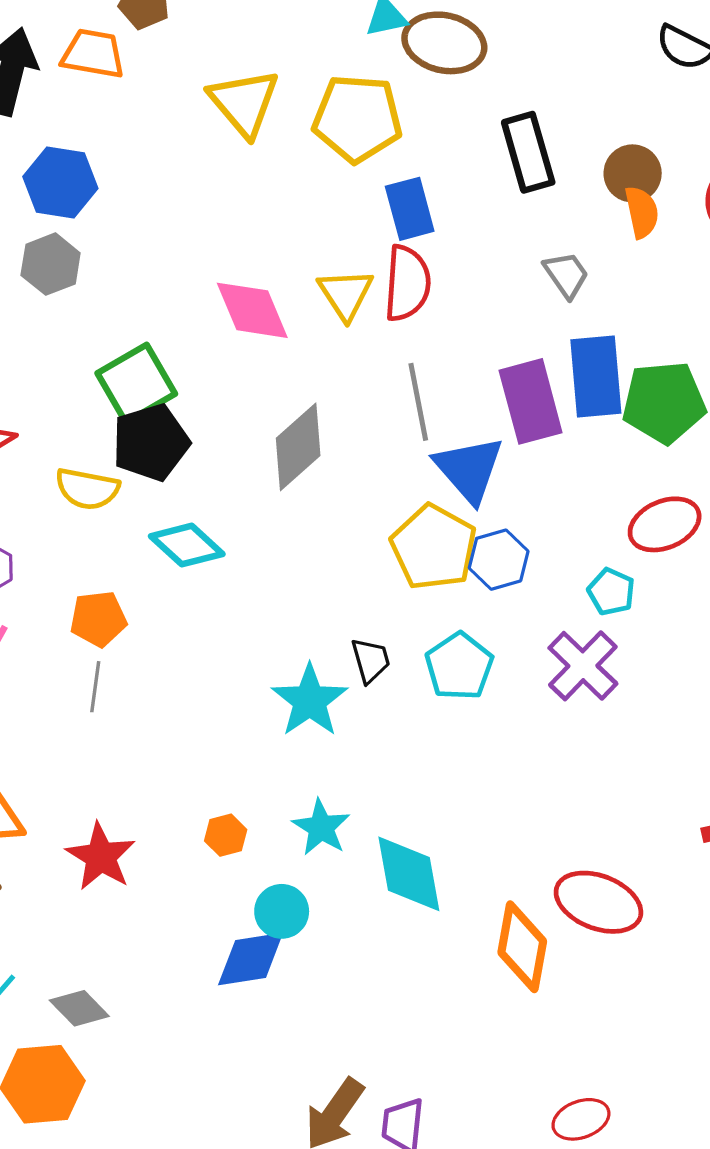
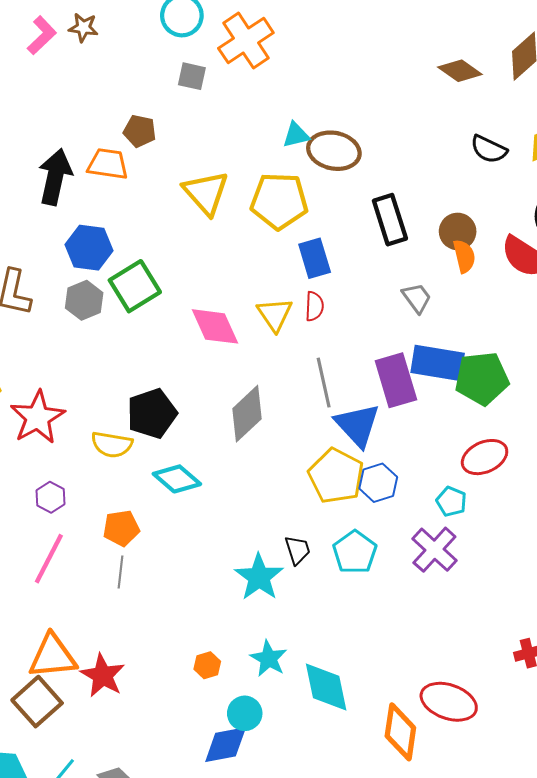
red semicircle: (407, 283) -> (314, 306), size x0.6
blue rectangle: (596, 376) -> (438, 363), turned -74
green square: (136, 383) -> (135, 286), moved
red star: (101, 857) -> (103, 675), moved

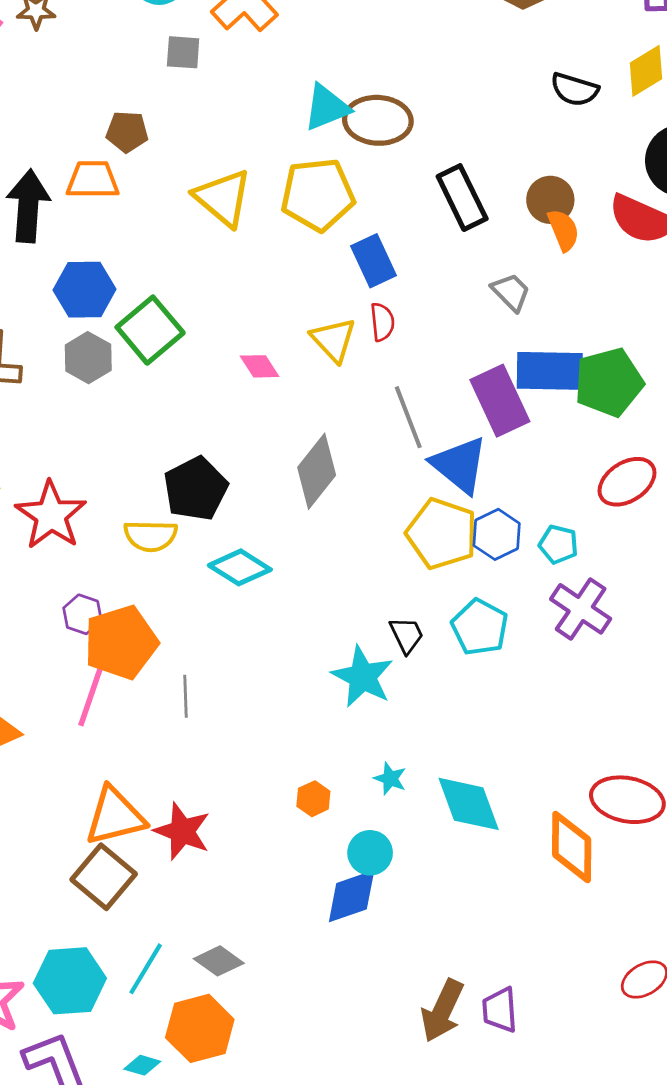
cyan triangle: (296, 135) -> (327, 107), size x1.4
pink diamond: (215, 326) -> (260, 366), size x0.6
cyan pentagon: (451, 501) -> (558, 544), moved
orange pentagon: (121, 528) -> (121, 642), moved, size x1.6
cyan star: (269, 659) -> (390, 779), size x0.7

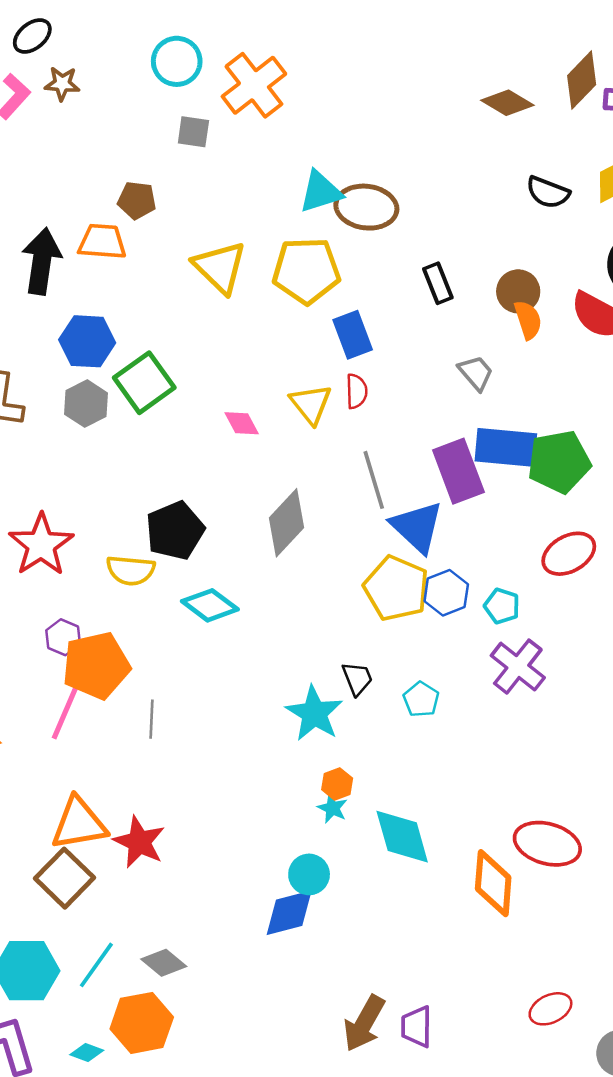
black rectangle: (462, 198) -> (438, 283), size x0.7
cyan pentagon: (480, 627) -> (421, 699), moved, size x0.7
orange hexagon: (313, 799) -> (337, 784), moved

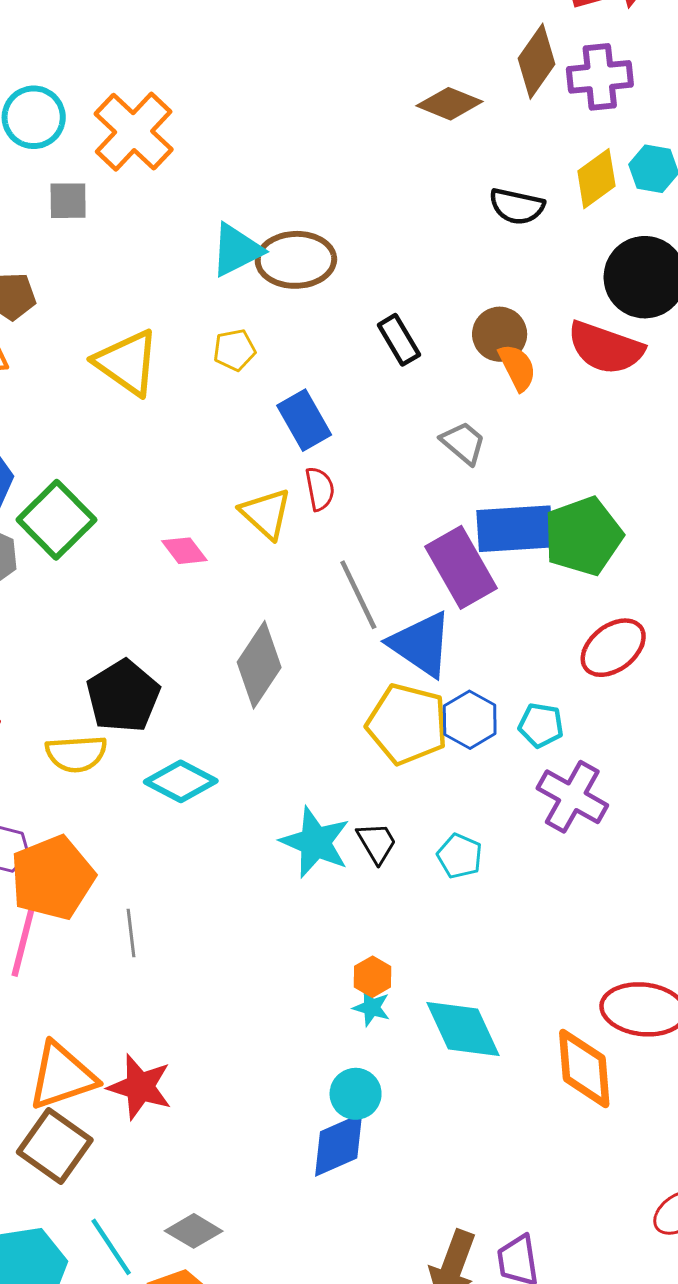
yellow pentagon: (306, 271) -> (234, 350), size x0.5
cyan star: (314, 713) -> (315, 842), moved
cyan line: (96, 965) -> (111, 1247), turned -60

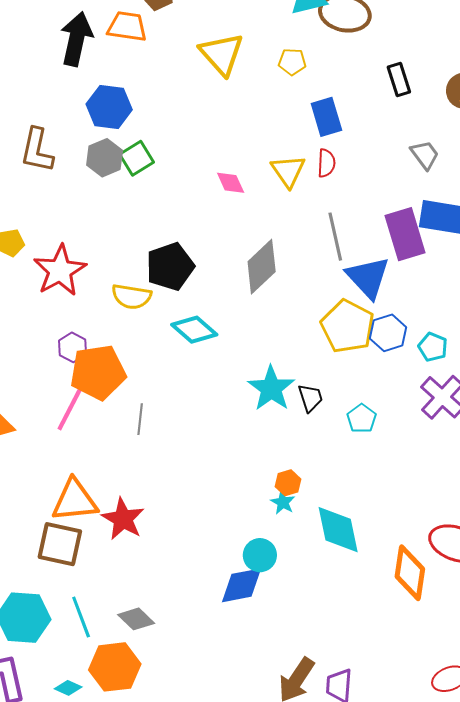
green square: (56, 520) -> (137, 158), moved, size x0.7
brown square: (55, 1146) -> (60, 544), turned -36

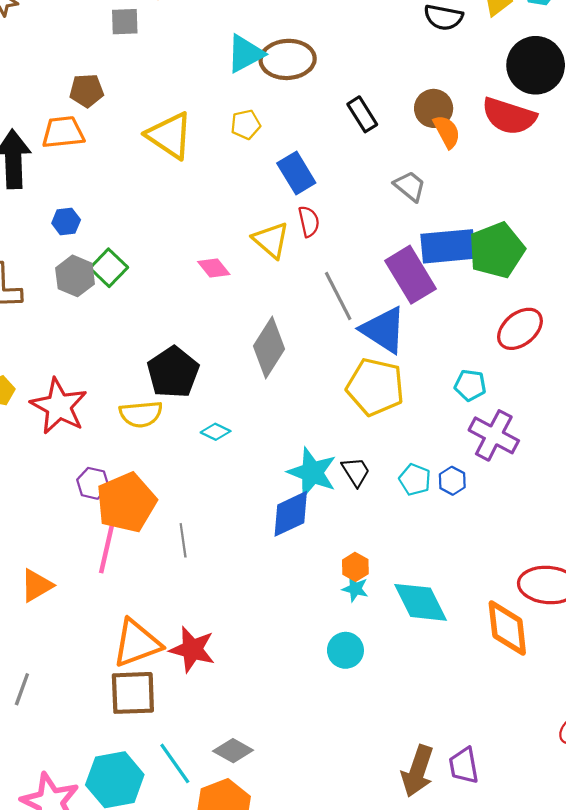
blue hexagon: (109, 107) -> (66, 221), size x0.6
cyan diamond: (194, 330) -> (216, 432), size x0.6
blue hexagon: (388, 333) -> (452, 481), moved, size x0.7
blue diamond: (241, 585) -> (291, 514), moved

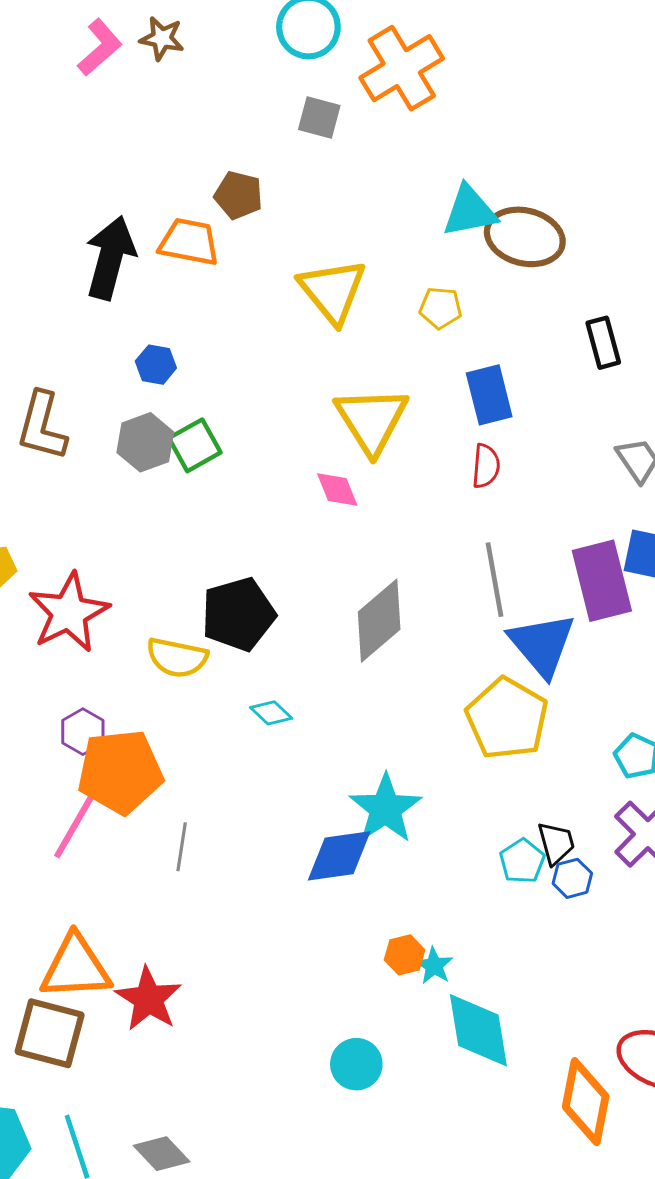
yellow triangle: (271, 240) -> (372, 420), moved, size x1.4
black trapezoid: (356, 472) -> (556, 843), moved
cyan star: (355, 589) -> (434, 966), moved

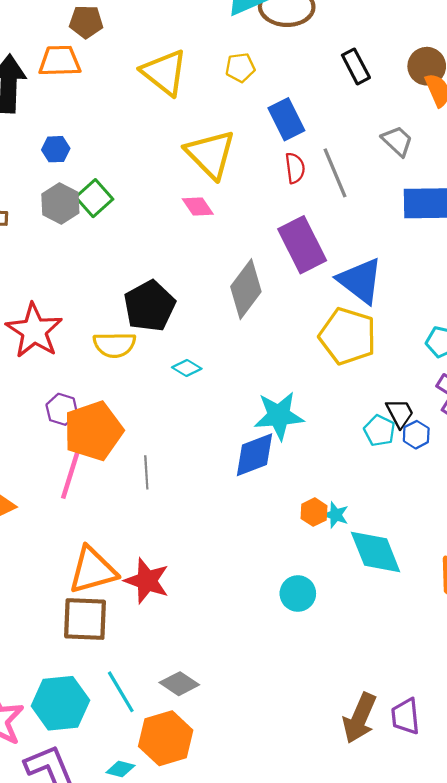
gray line: (495, 580) -> (335, 173), moved
purple rectangle: (602, 581) -> (302, 245), moved
cyan star: (385, 809) -> (279, 416), turned -30

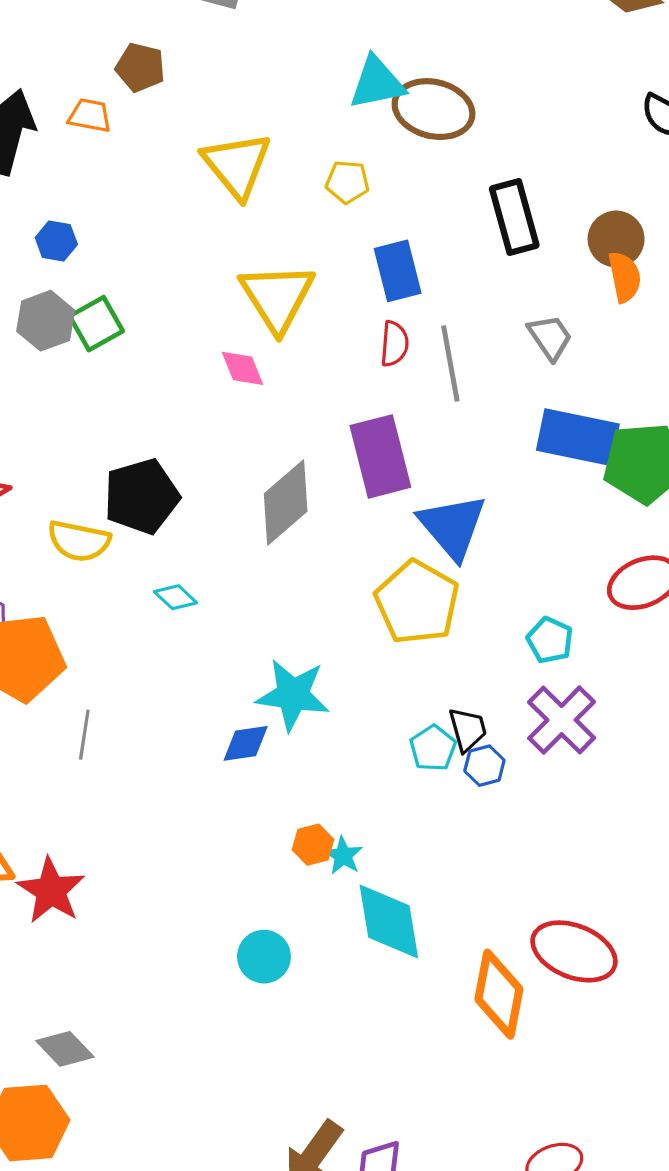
orange trapezoid: (60, 61) -> (90, 115), size x0.7
black rectangle: (356, 66) -> (514, 217), size x1.4
blue diamond: (255, 455) -> (246, 743), size x0.7

